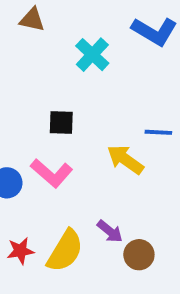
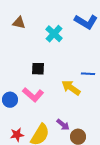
brown triangle: (32, 20) -> (19, 23), moved

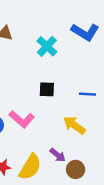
black square: (38, 69) -> (47, 89), moved
yellow arrow: (71, 88) -> (74, 125), moved

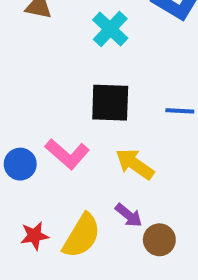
black square: (47, 89) -> (110, 103), size x1.5
yellow arrow: (74, 125) -> (135, 164), moved

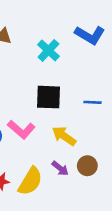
brown circle: (159, 240) -> (87, 166), moved

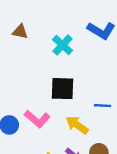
blue line: (92, 102) -> (103, 106), moved

